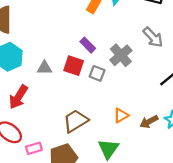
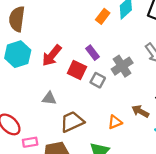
gray triangle: (44, 68) -> (49, 98), moved
red arrow: (18, 97) -> (52, 56), moved
brown arrow: (149, 122) -> (140, 111), moved, turned 49

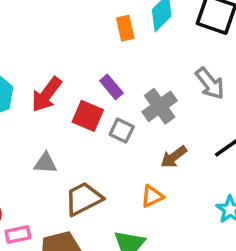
orange rectangle: (103, 16) -> (125, 28), turned -48
brown arrow: (140, 111) -> (174, 157), moved, turned -63

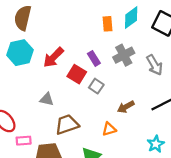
gray cross: (160, 106) -> (124, 55), moved

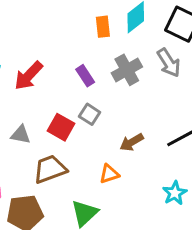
gray arrow: (154, 65) -> (169, 63), moved
red square: (77, 74) -> (61, 127), moved

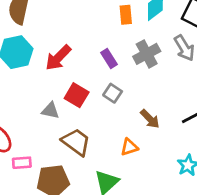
red square: (61, 127) -> (77, 95), moved
brown arrow: (132, 142) -> (150, 119), turned -105
brown trapezoid: (50, 169) -> (76, 142), turned 56

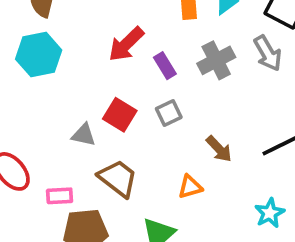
red arrow: (58, 58) -> (126, 44), moved
gray square: (113, 93) -> (169, 113), turned 30
pink rectangle: (22, 163) -> (60, 196), moved

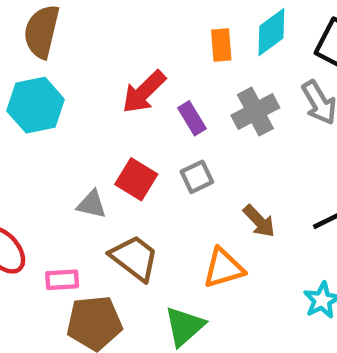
orange triangle: (190, 187) -> (224, 268), size x1.4

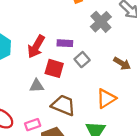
red arrow: (144, 92) -> (36, 47), moved
purple rectangle: (192, 118) -> (65, 43), moved, turned -40
brown arrow: (259, 221) -> (122, 63), moved

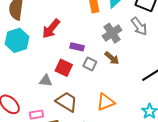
red arrow: (36, 47) -> (51, 29), moved
gray square: (82, 60) -> (90, 64), turned -32
brown arrow: (122, 63) -> (112, 58), moved

